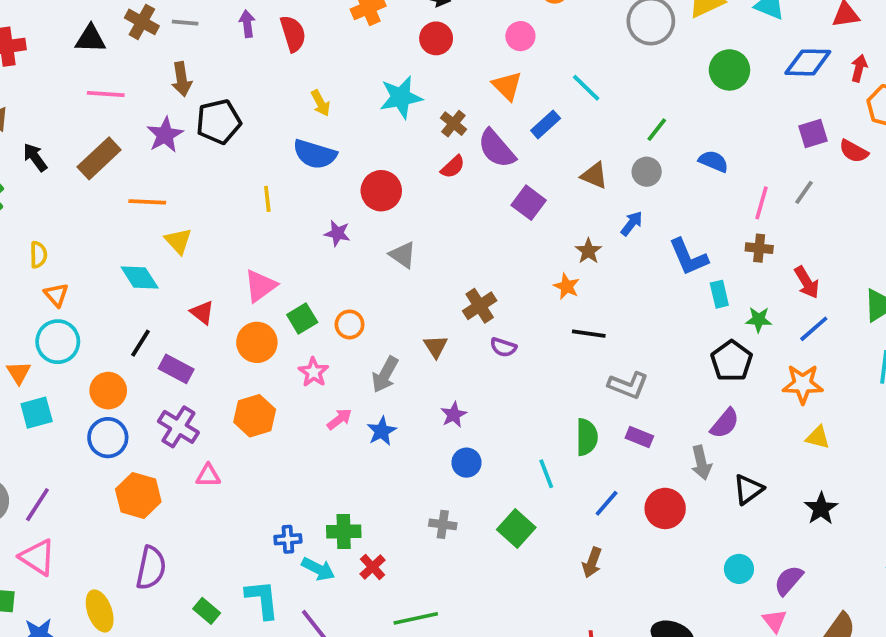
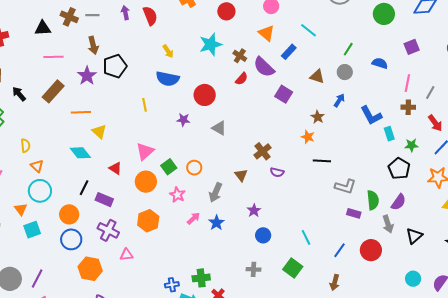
purple square: (813, 133) -> (412, 47), moved
gray line: (804, 192) -> (430, 92), moved
green semicircle: (587, 437) -> (373, 200), moved

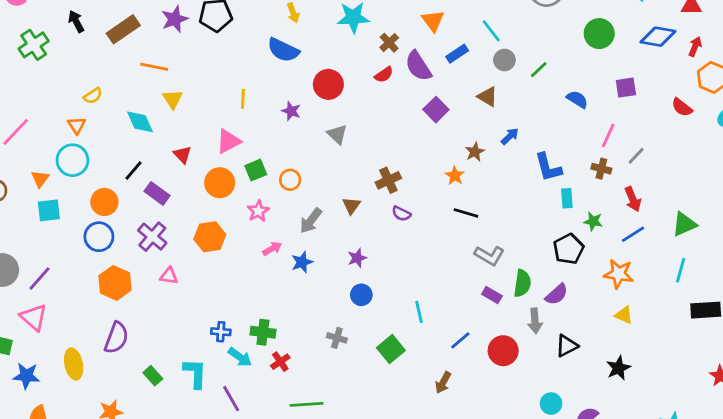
gray circle: (345, 72) -> (504, 60), moved
yellow line: (144, 105) -> (243, 99), moved
yellow semicircle: (25, 146) -> (93, 96), moved, turned 48

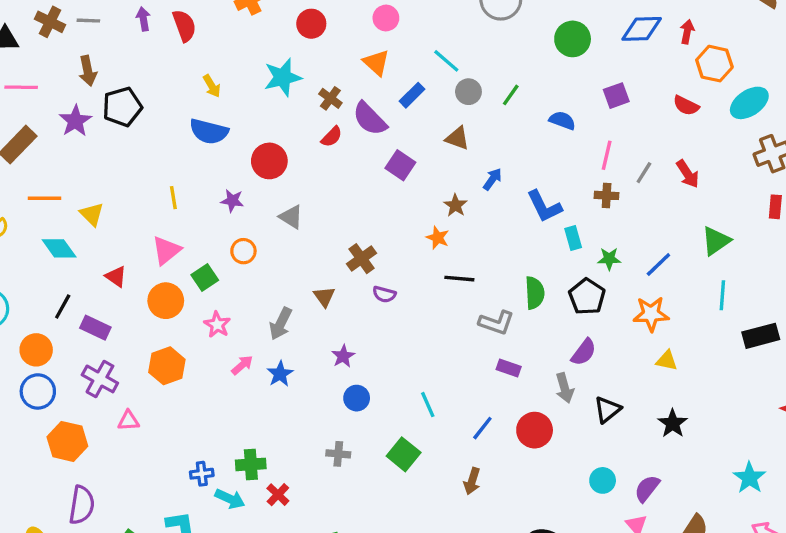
orange line: (154, 67) -> (45, 198), moved
orange circle: (290, 180) -> (243, 251), moved
red arrow: (633, 199) -> (688, 174), moved
green semicircle: (522, 283) -> (535, 293), moved

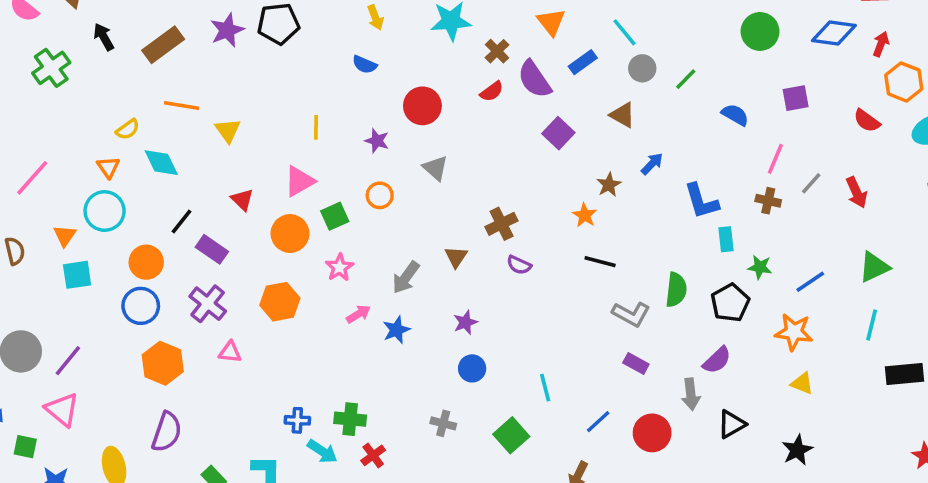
blue semicircle: (209, 131) -> (365, 65), size x0.6
cyan diamond: (59, 248) -> (161, 163), moved

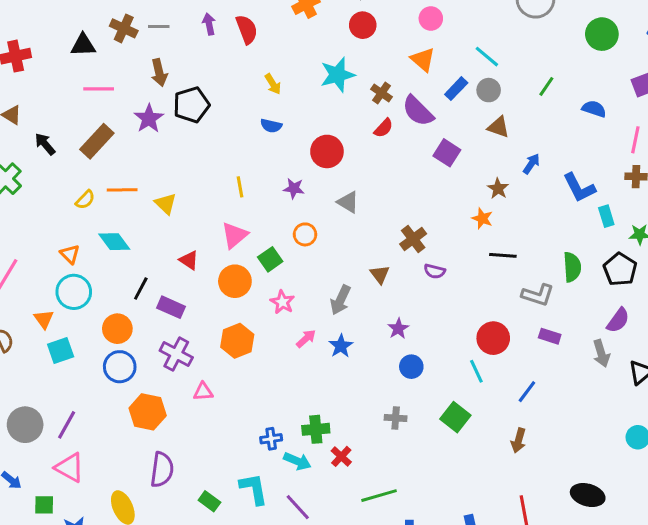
gray circle: (642, 68) -> (489, 90), moved
yellow semicircle: (128, 129) -> (85, 200), moved
red circle: (652, 433) -> (493, 338), moved

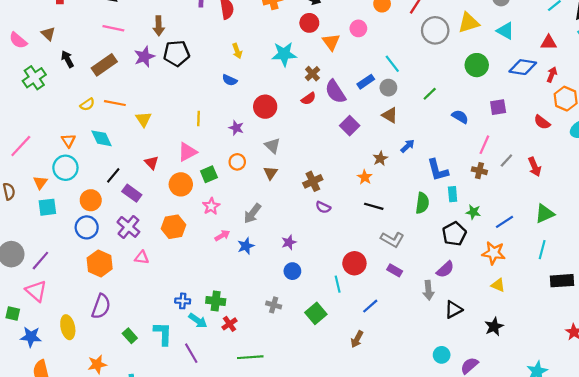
orange triangle: (423, 60) -> (331, 42), moved
green semicircle: (572, 267) -> (422, 203), moved
brown triangle: (380, 274) -> (271, 173), moved

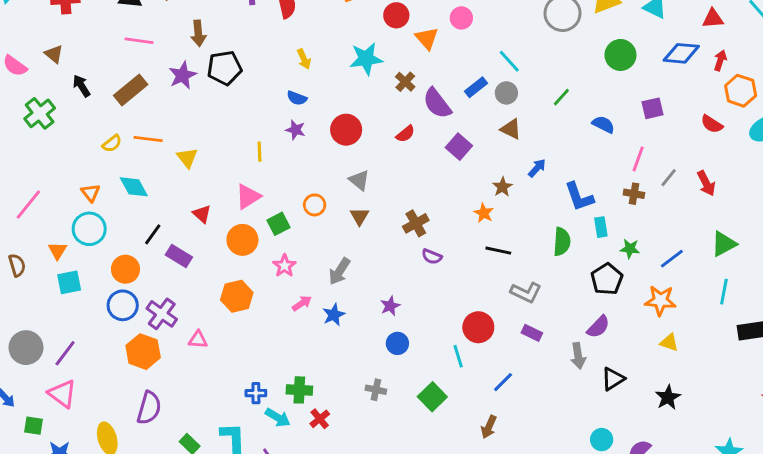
red semicircle: (309, 99) -> (405, 134), moved
purple star: (236, 128) -> (296, 130), moved
purple cross: (128, 227) -> (162, 314), moved

